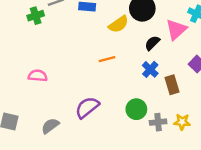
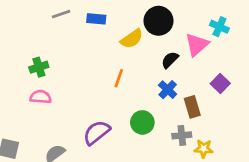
green cross: (36, 16) -> (39, 67), moved
orange line: (107, 59) -> (119, 78), turned -56
green circle: (136, 109) -> (142, 122), moved
gray cross: (158, 122) -> (182, 135), moved

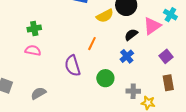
brown rectangle: (192, 107) -> (168, 83), moved
purple semicircle: (97, 133) -> (73, 66), moved, turned -75

